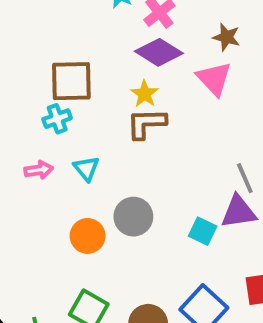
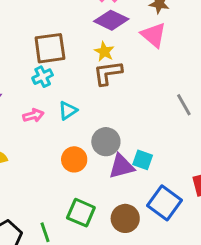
cyan triangle: (86, 169) -> (68, 111), turned 42
purple triangle: (239, 212) -> (121, 166), moved
cyan square: (203, 231) -> (143, 160), moved

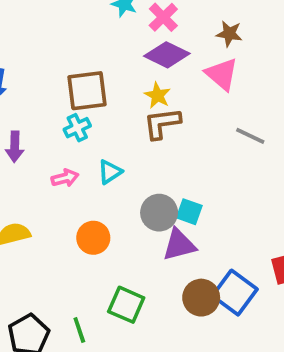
gray line: (184, 105) -> (250, 136), moved, turned -35
orange circle: (74, 159) -> (93, 238), moved
cyan square: (143, 160) -> (189, 212), moved
brown circle: (125, 218) -> (201, 298), moved

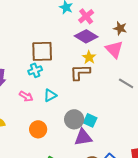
yellow star: (157, 95) -> (89, 57), moved
pink arrow: (65, 178) -> (26, 96), turned 40

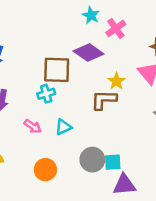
purple diamond: (86, 36) -> (89, 53), moved
cyan square: (90, 120) -> (113, 162), turned -32
purple triangle: (83, 137) -> (124, 185), moved

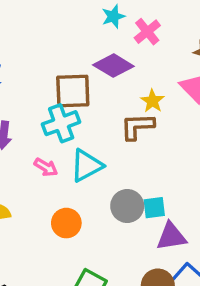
cyan star: (91, 15) -> (113, 16), turned 30
cyan cross: (46, 94) -> (61, 123), size x1.5
cyan triangle: (63, 127) -> (87, 165), size x1.5

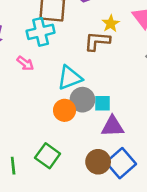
cyan triangle: (87, 165) -> (70, 78), moved
orange circle: (66, 223) -> (64, 110), moved

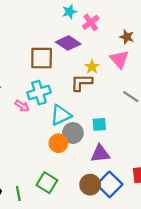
cyan cross: (41, 32) -> (39, 93), moved
cyan square: (103, 103) -> (99, 124), moved

